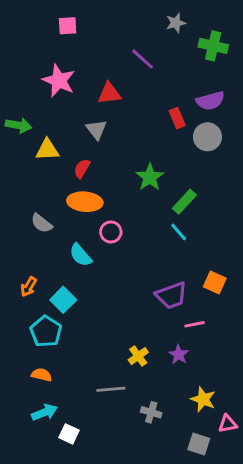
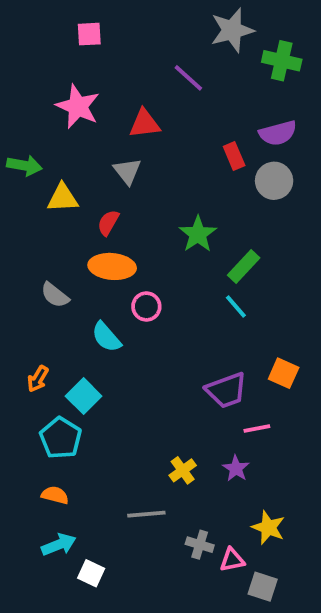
gray star: (176, 23) -> (232, 30), size x1.6
pink triangle: (228, 424) -> (232, 560), moved

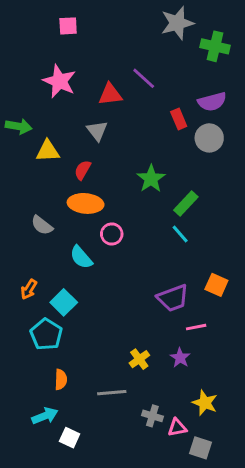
purple line: (188, 78) -> (144, 78), moved
orange semicircle: (55, 495) -> (61, 379), moved, turned 78

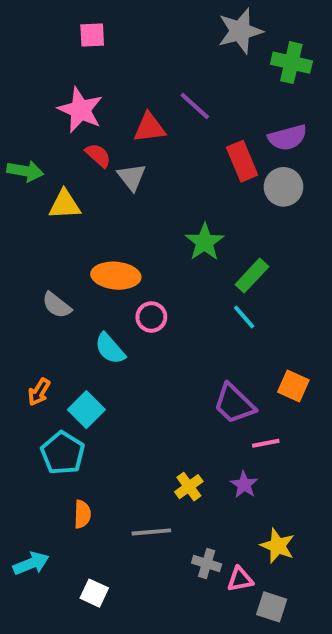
red rectangle: (179, 119) -> (242, 161), size x1.4
red semicircle: (83, 170) -> (98, 155), moved, turned 102
purple trapezoid: (173, 298) -> (234, 404), turned 64
cyan arrow: (45, 416) -> (31, 564), moved

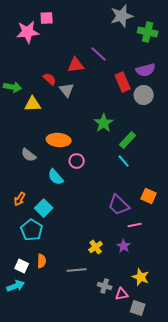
pink star: (80, 110) -> (28, 32), moved, turned -30
white square: (94, 593) -> (22, 266), moved

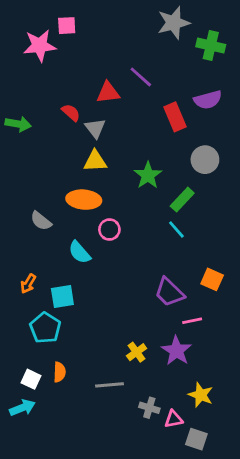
gray circle: (144, 95) -> (205, 160), moved
yellow triangle: (33, 104) -> (95, 161), moved
cyan square: (44, 208) -> (62, 297), turned 36
purple star: (124, 246) -> (176, 351), size x1.5

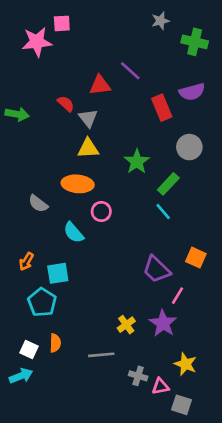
gray star: (174, 23) -> (160, 21), size x0.6
pink line: (192, 321) -> (178, 296), turned -48

